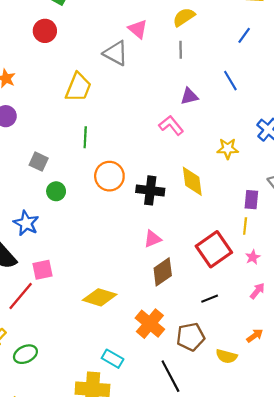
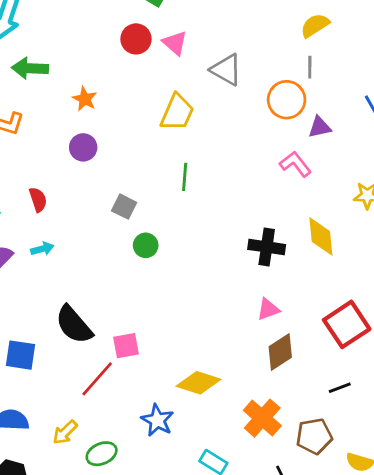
pink triangle: (138, 29) -> (175, 43), moved
orange circle: (109, 176) -> (287, 100), moved
blue star: (26, 223) -> (157, 420), moved

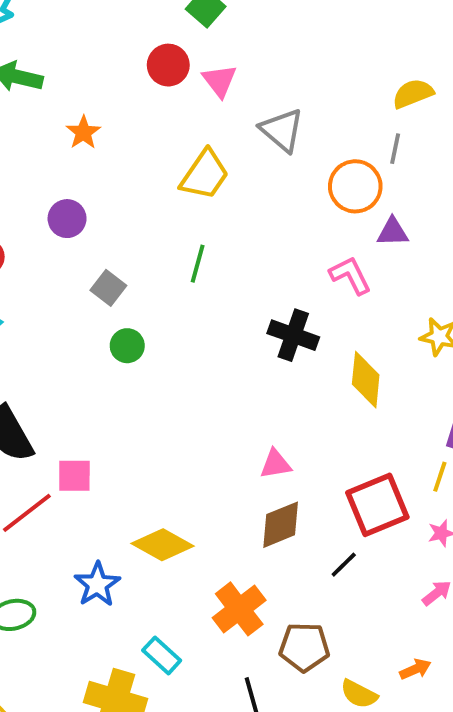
purple circle: (83, 147) -> (67, 219), moved
black cross: (267, 247) -> (293, 335), moved
black line: (340, 388) -> (344, 565), moved, turned -35

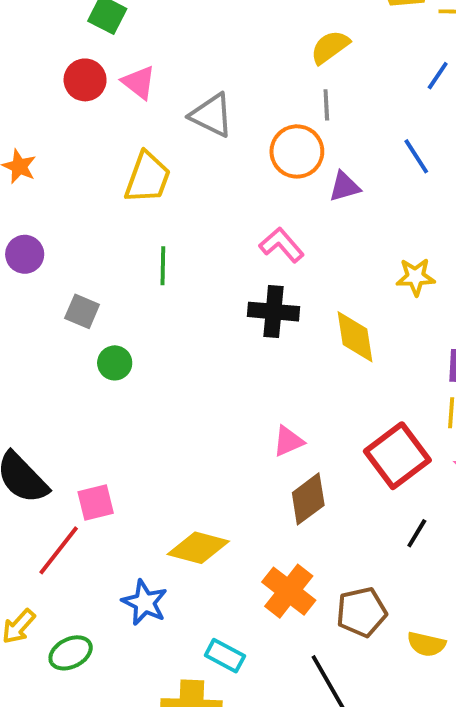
pink L-shape: (350, 275) -> (282, 245), moved
black line: (344, 565) -> (417, 533), moved

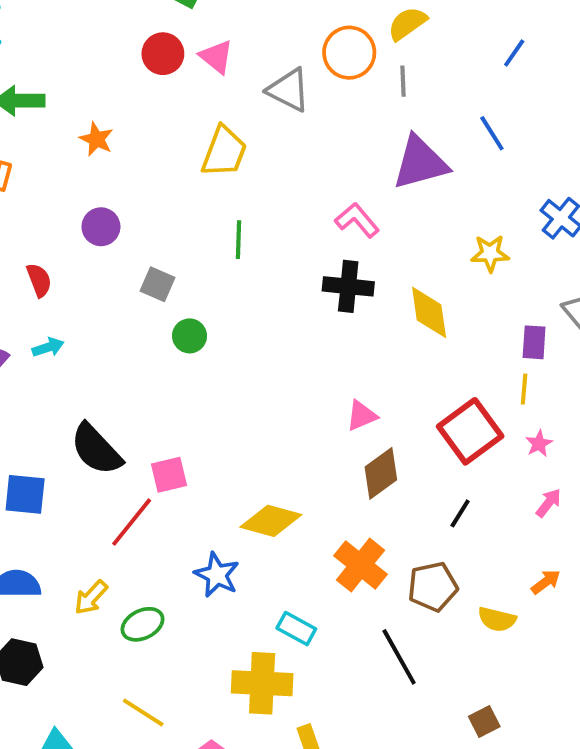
orange circle: (297, 151) -> (349, 53), moved
purple triangle: (344, 187) -> (420, 163), size x1.8
black line: (417, 533) -> (460, 513), moved

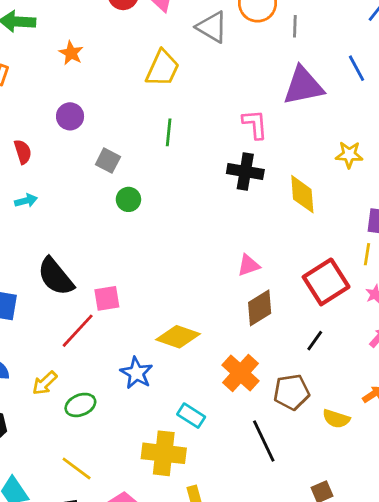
pink L-shape: (357, 220) -> (255, 124), turned 32

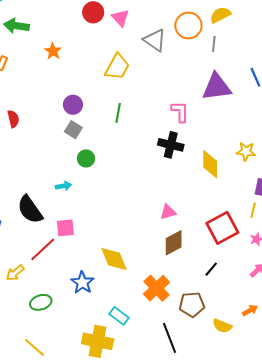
purple circle: (70, 116) -> (73, 105), moved
yellow star: (349, 155) -> (246, 151), moved
cyan arrow: (26, 201) -> (64, 186), moved
yellow diamond: (178, 337) -> (114, 259), turned 44
yellow arrow: (45, 383) -> (15, 273), moved

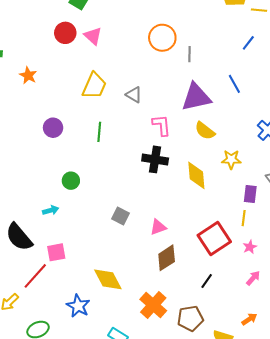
yellow semicircle: (220, 15) -> (205, 131), moved, turned -110
gray triangle: (155, 40) -> (134, 95), moved, size x0.7
gray square: (73, 130) -> (120, 216), moved

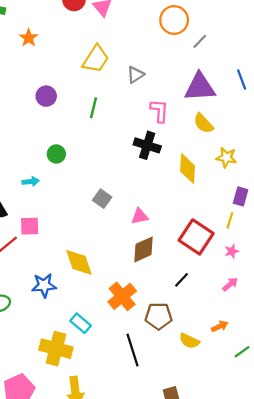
gray line: (190, 54) -> (200, 41), turned 35
gray triangle: (134, 95) -> (135, 75), turned 48
red square: (214, 239) -> (196, 237), turned -32
blue star: (78, 306) -> (44, 285), turned 30

